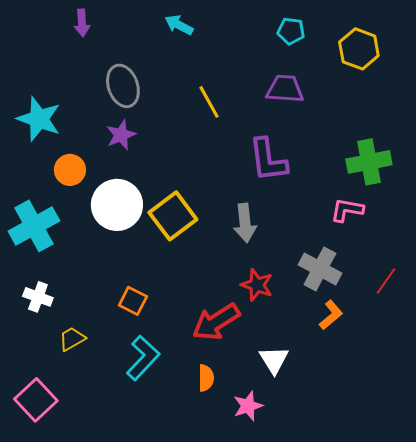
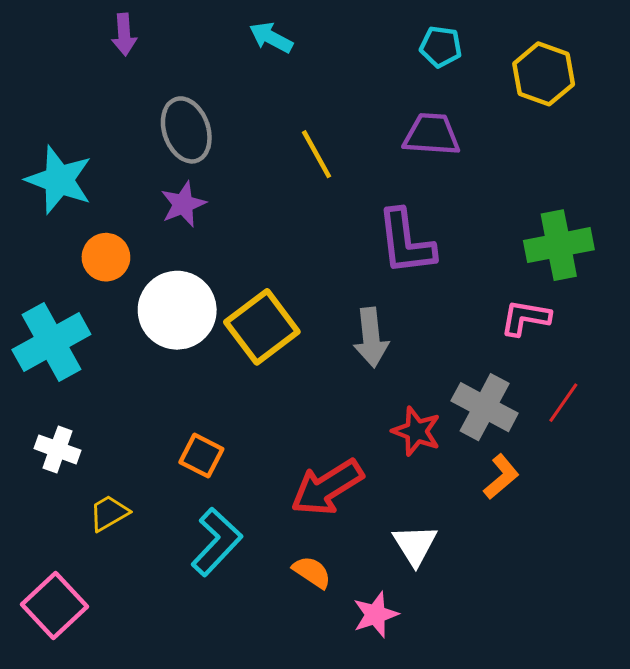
red line: (386, 281) -> (563, 403), moved
red star: (257, 285) -> (416, 431), moved
orange semicircle: (206, 378) -> (312, 572), turned -56

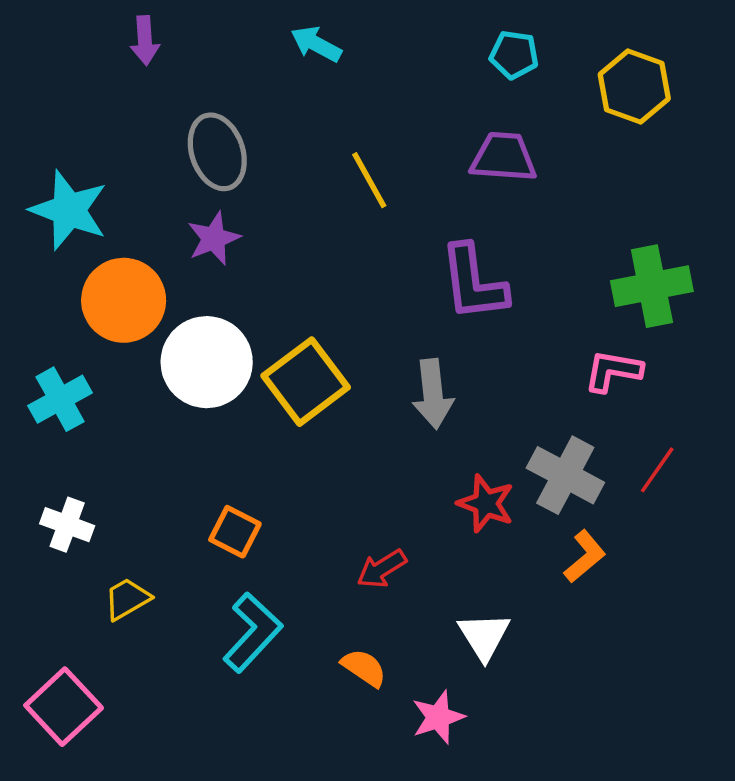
orange circle: (106, 257) -> (124, 300), size x1.5
cyan cross: (51, 342) -> (60, 399), size x0.7
red arrow: (327, 487) -> (382, 569), size x0.6

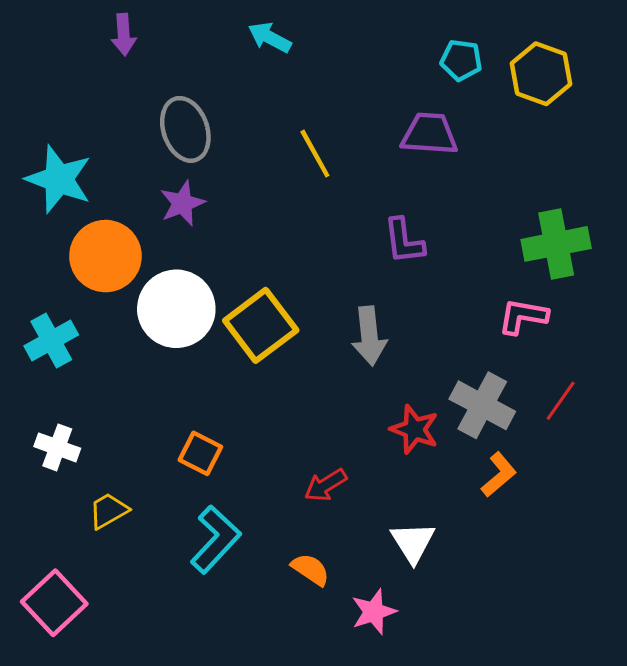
cyan pentagon: (514, 55) -> (461, 60), moved
purple L-shape: (473, 283) -> (404, 241), size x0.7

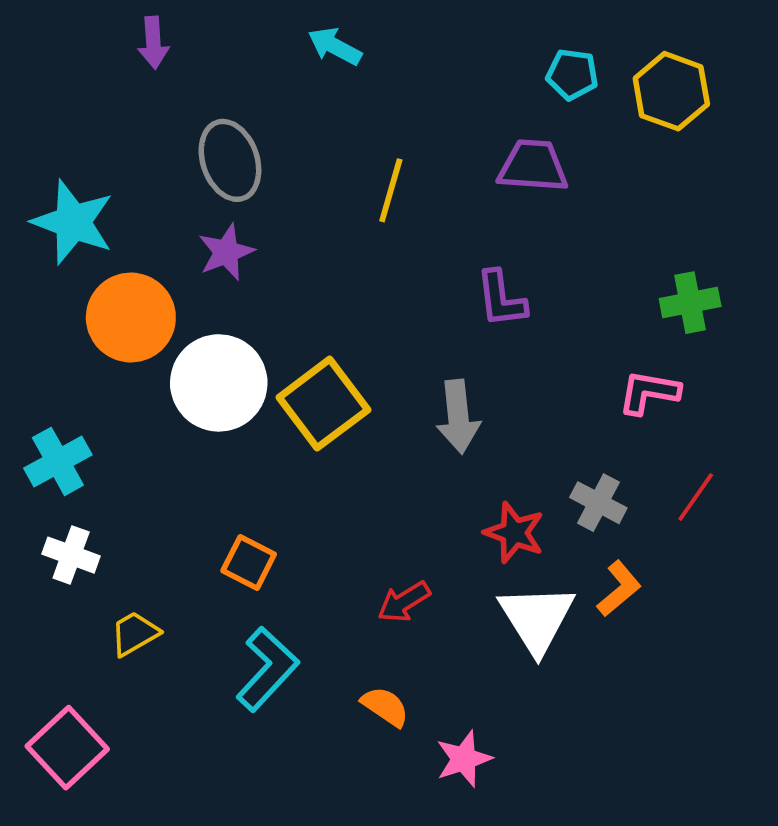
yellow line: (315, 154) -> (391, 190), turned 45
green cross: (556, 244) -> (690, 303), size x0.7
cyan cross: (51, 340) -> (58, 461), moved
gray cross: (482, 405) -> (598, 503), size x0.7
white triangle: (413, 542) -> (537, 619), moved, size x1.4

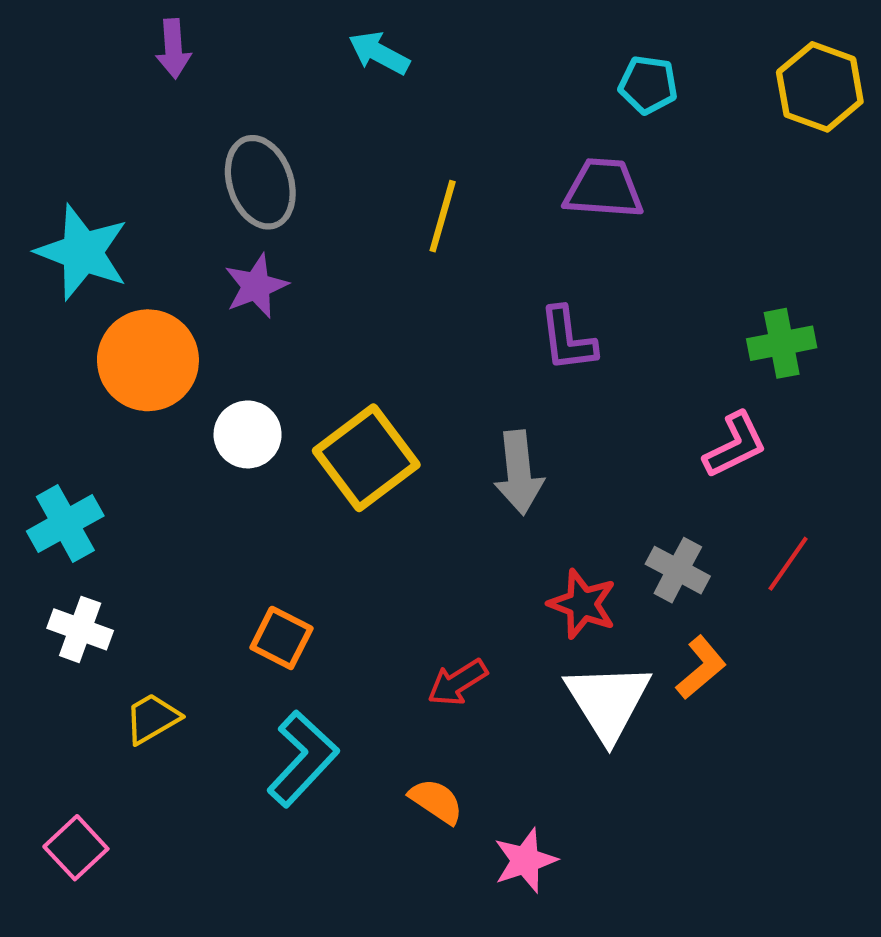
yellow hexagon: (671, 91) -> (820, 87), moved
white circle: (219, 383) -> (248, 434), size x0.6
pink L-shape: (649, 392) -> (735, 445), turned 144
pink square: (67, 748) -> (76, 848), size x0.7

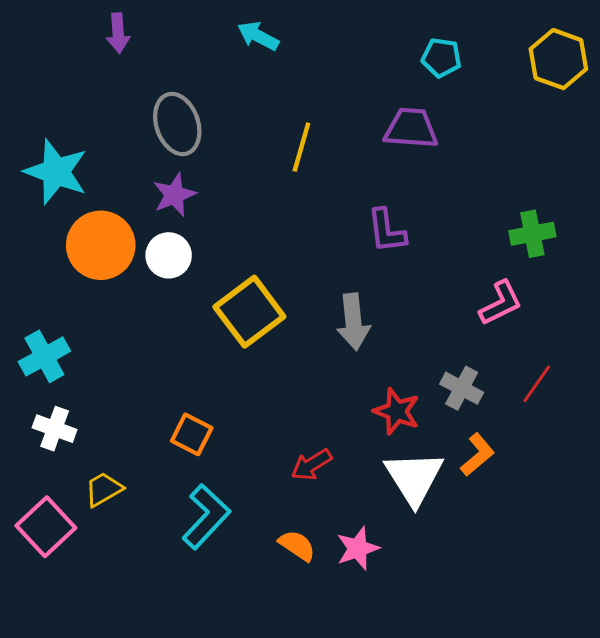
white circle: (248, 434) -> (169, 255), moved
pink square: (76, 848) -> (46, 527), moved, size x1.4
pink star: (525, 860) -> (358, 548), moved

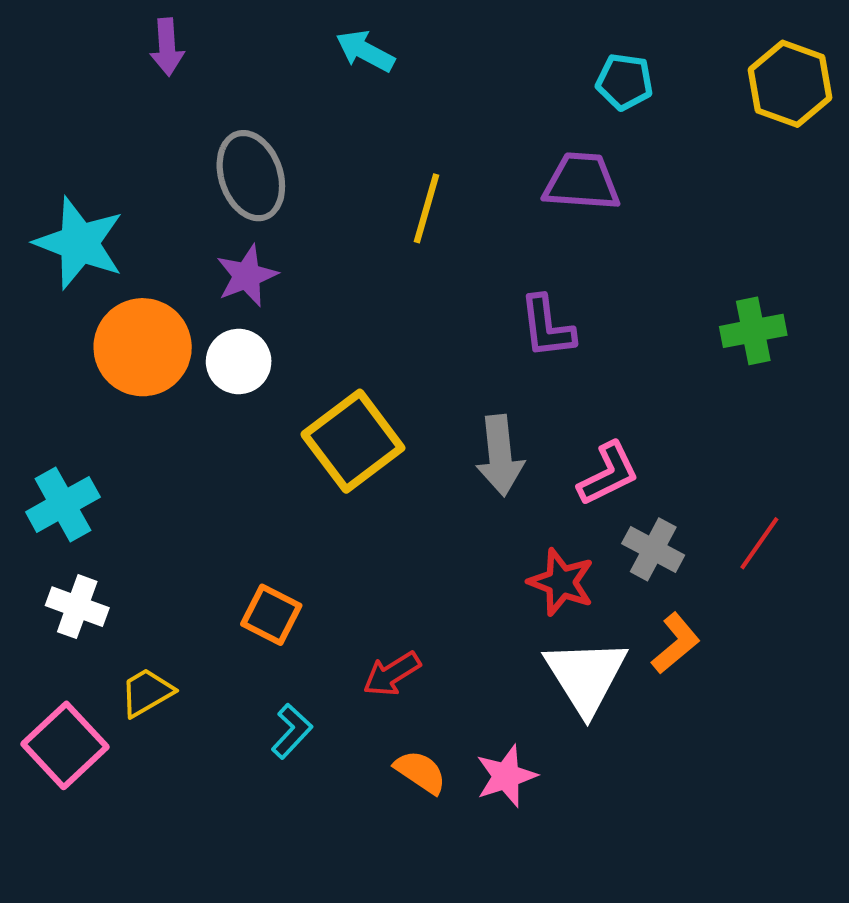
pink L-shape: (501, 303) -> (608, 474), moved
red arrow: (312, 465) -> (392, 674), moved
cyan L-shape: (206, 517) -> (292, 731), size x0.6

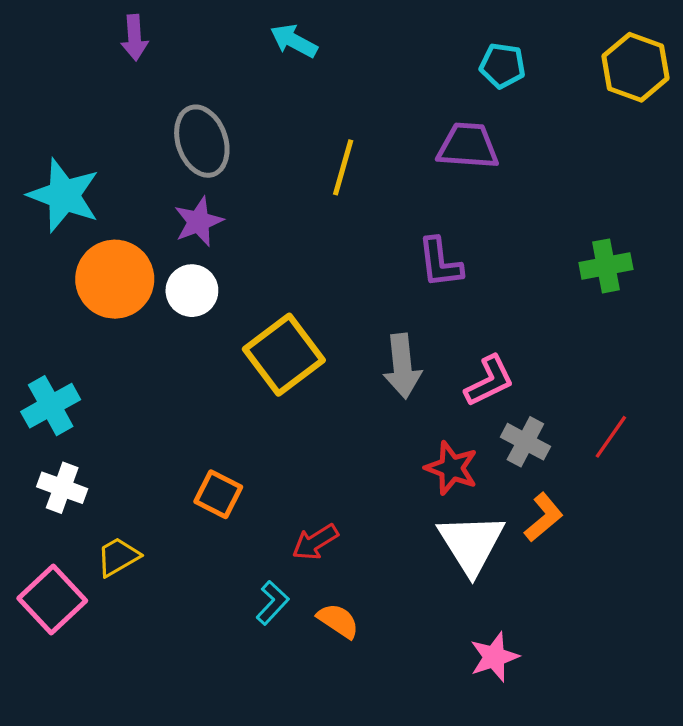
cyan L-shape: (292, 731) -> (272, 603), moved
pink star: (506, 776) -> (494, 657), moved

